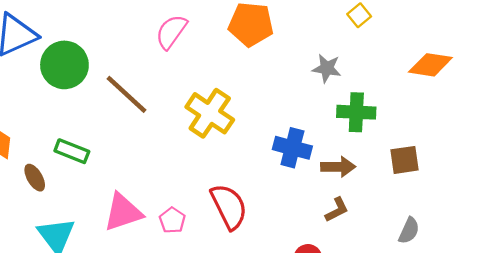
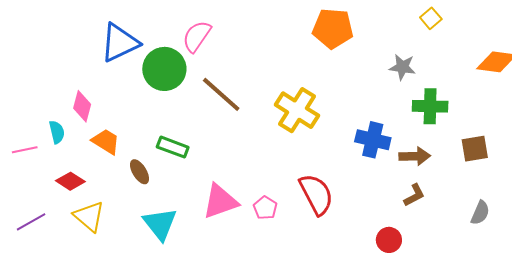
pink semicircle: (171, 32) -> (197, 36), moved

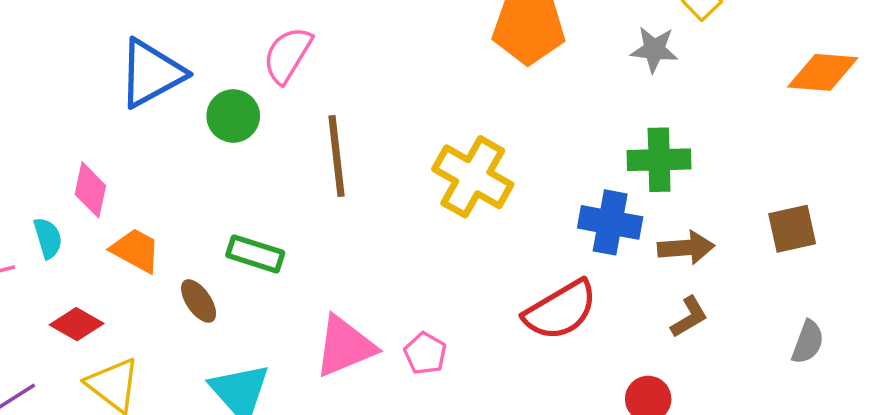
gray star: (402, 67) -> (654, 50), moved
green circle: (164, 69) -> (233, 116), size x0.7
brown line: (221, 94) -> (336, 156), turned 45
green cross: (430, 106) -> (659, 160), moved
red semicircle: (316, 194) -> (561, 310), moved, turned 90

